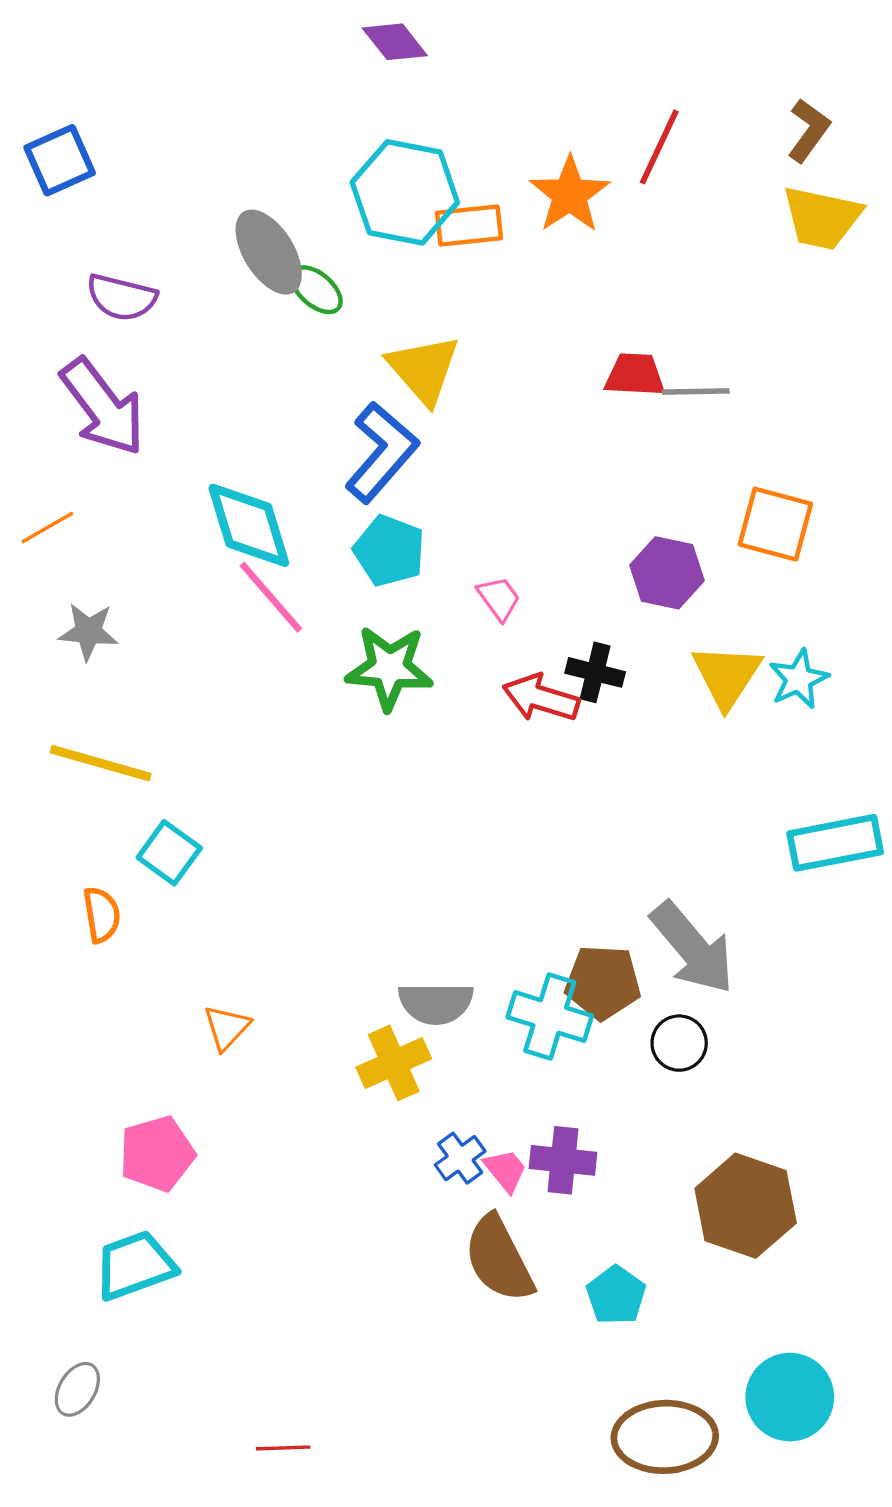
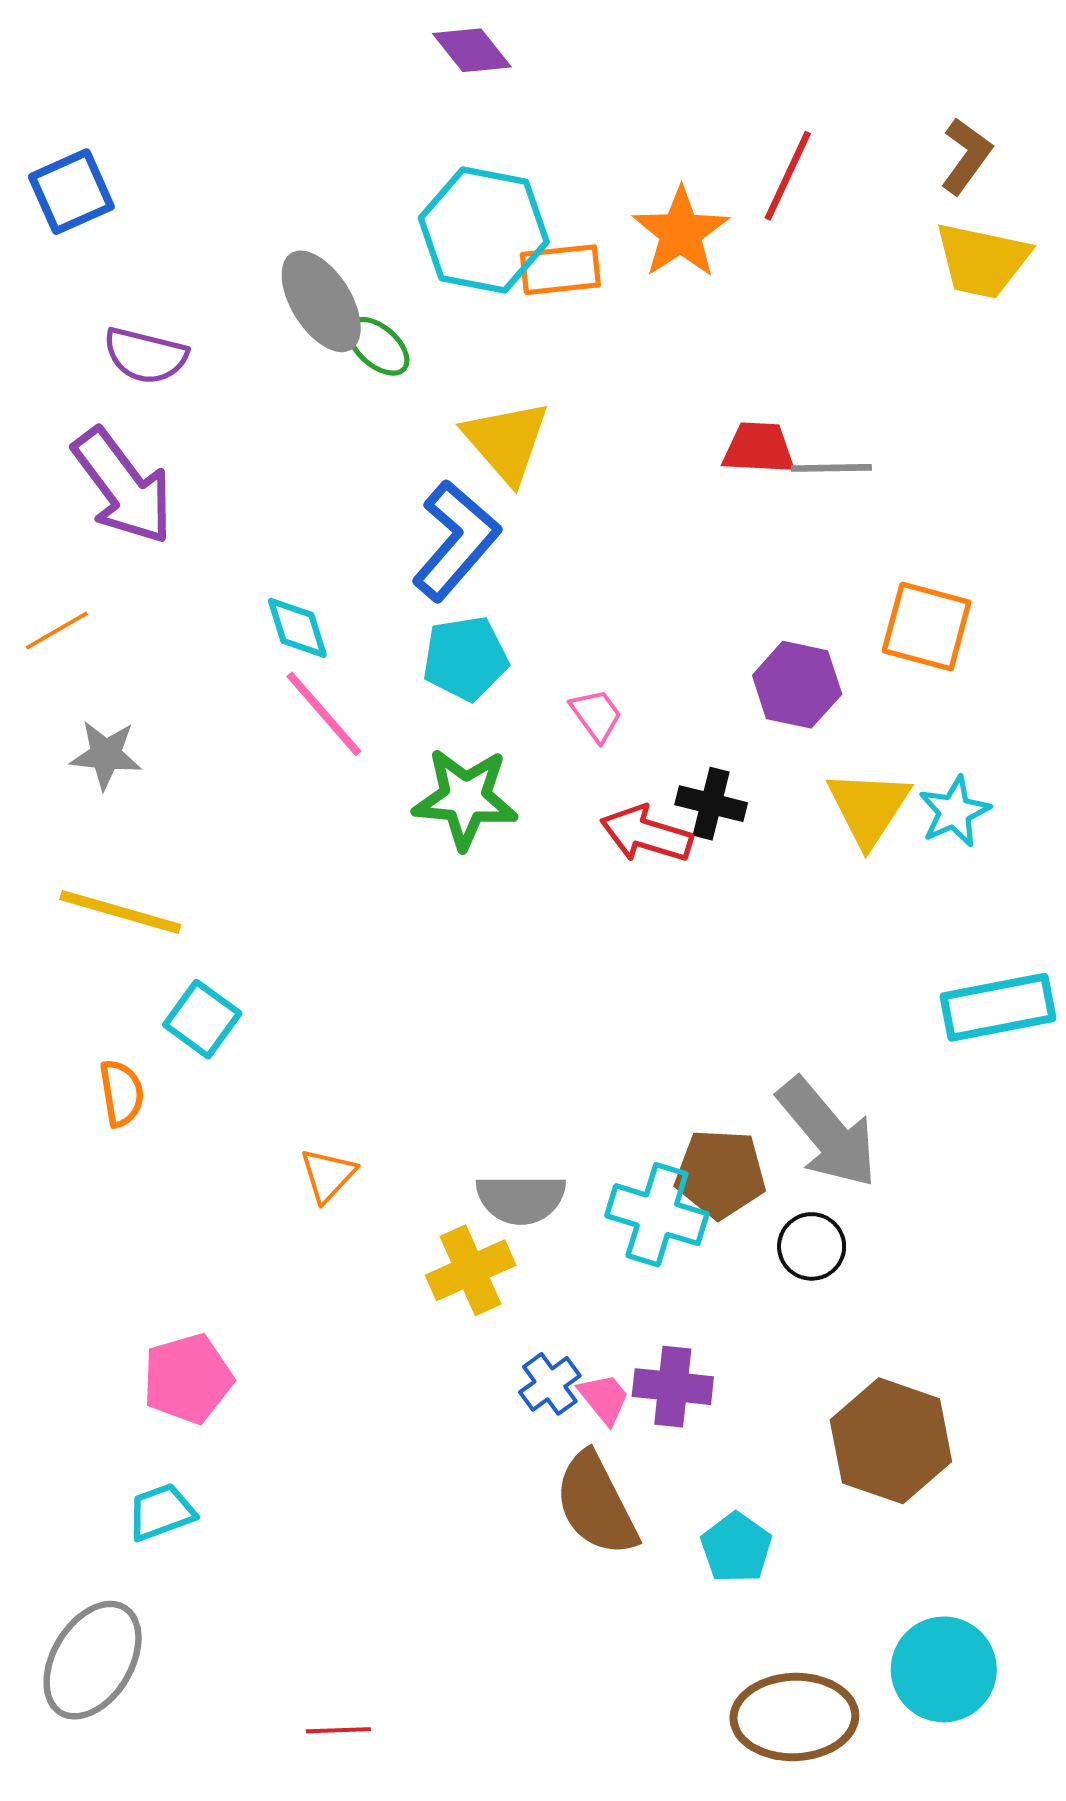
cyan diamond: (249, 525) -> (297, 628), size x0.6
cyan pentagon: (389, 551) -> (465, 658), turned -30
orange triangle: (227, 1028) -> (328, 1175), moved
cyan trapezoid: (135, 1265) -> (161, 1512), size x0.7
gray ellipse: (77, 1389) -> (93, 1660), size x1.8

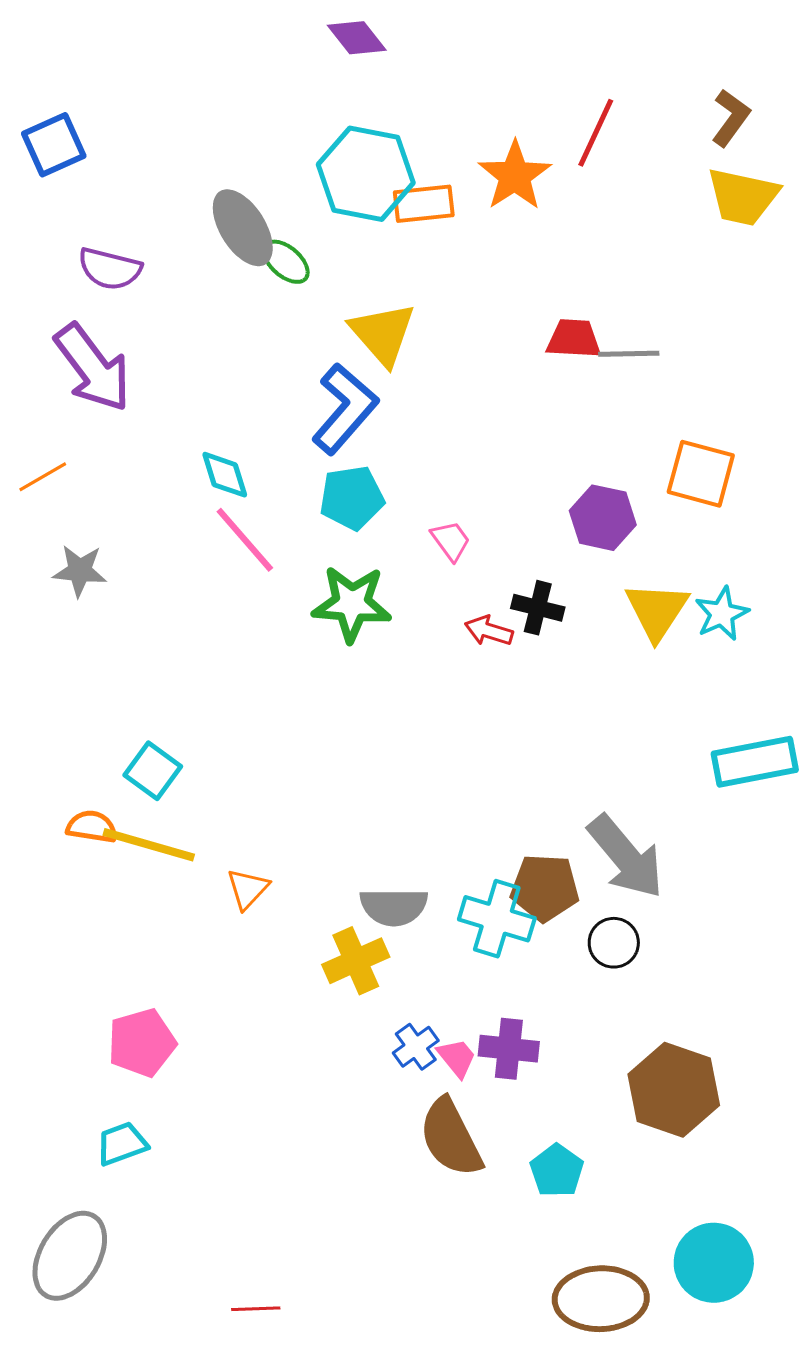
red arrow: (646, 834) -> (489, 631), size x0.7
yellow line: (120, 912) -> (149, 845), moved
orange semicircle: (122, 1093) -> (92, 827), turned -72

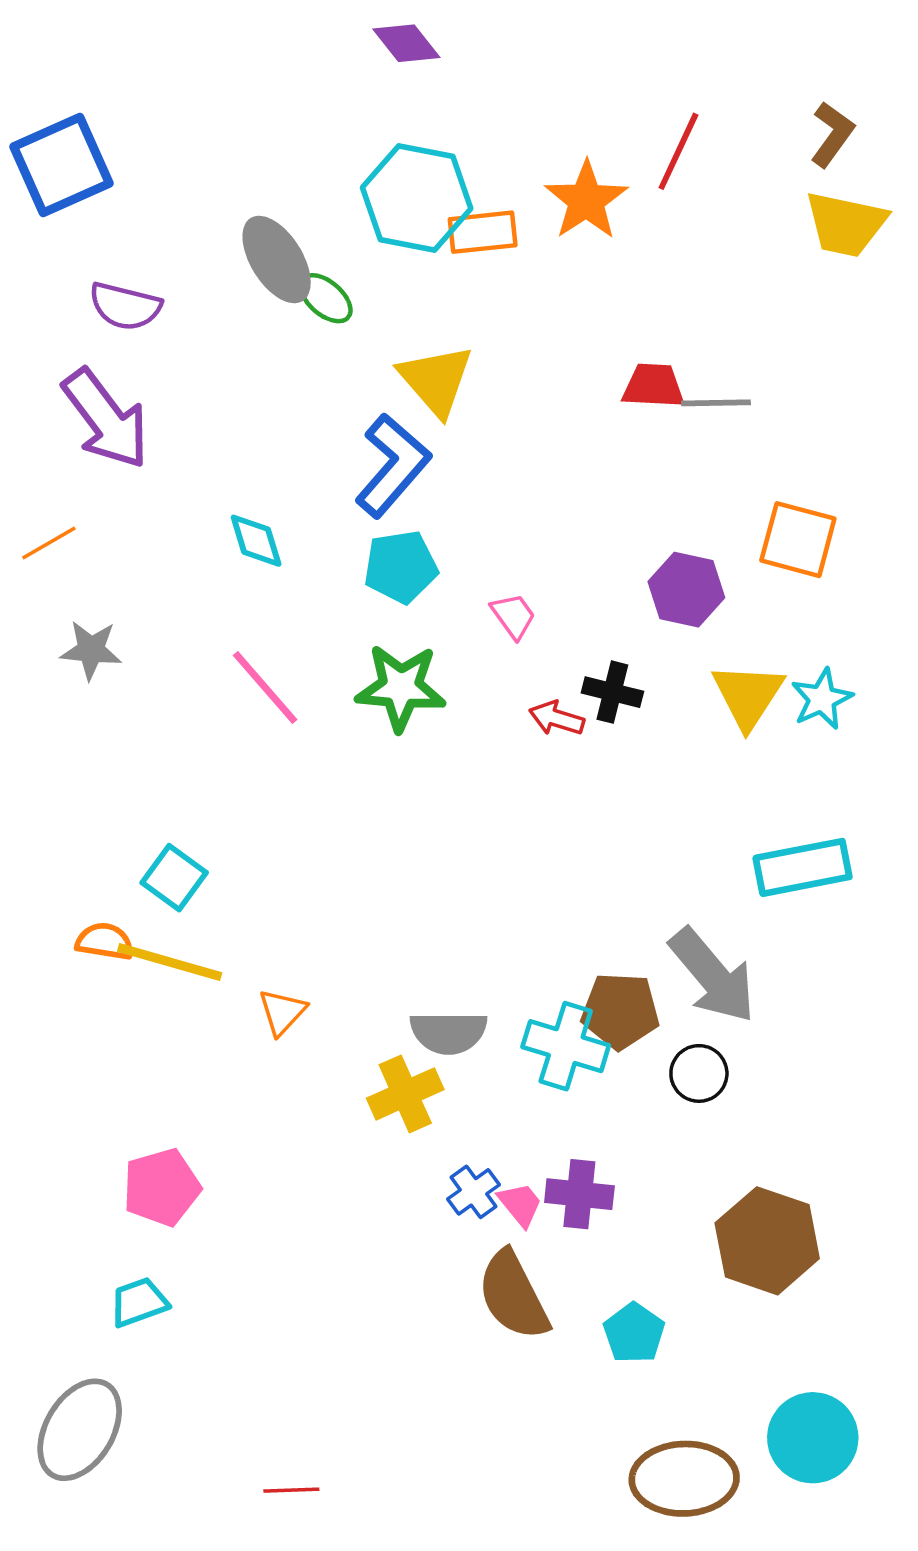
blue square: (54, 145) -> (61, 165), size x1.4
pink line: (245, 540) -> (265, 688), moved
cyan rectangle: (755, 762) -> (803, 867), moved

